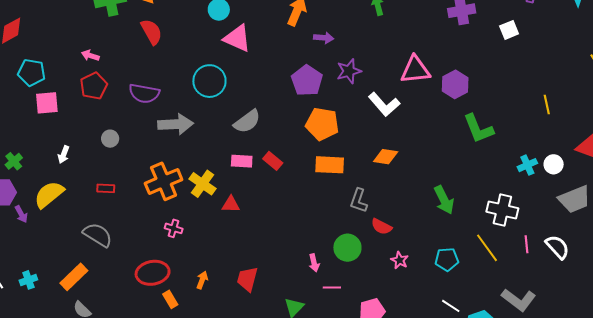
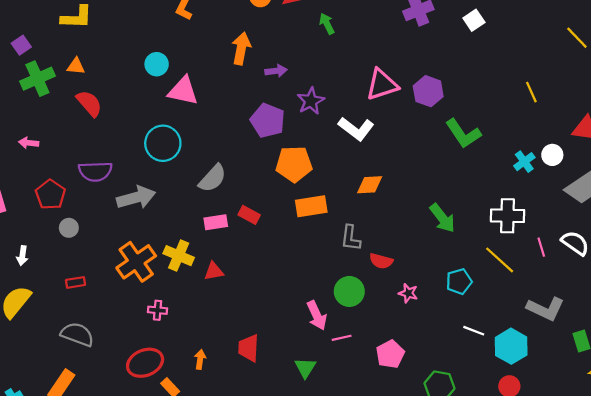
red pentagon: (94, 86) -> (50, 195), moved
pink arrow: (314, 263) -> (317, 315), size x1.5

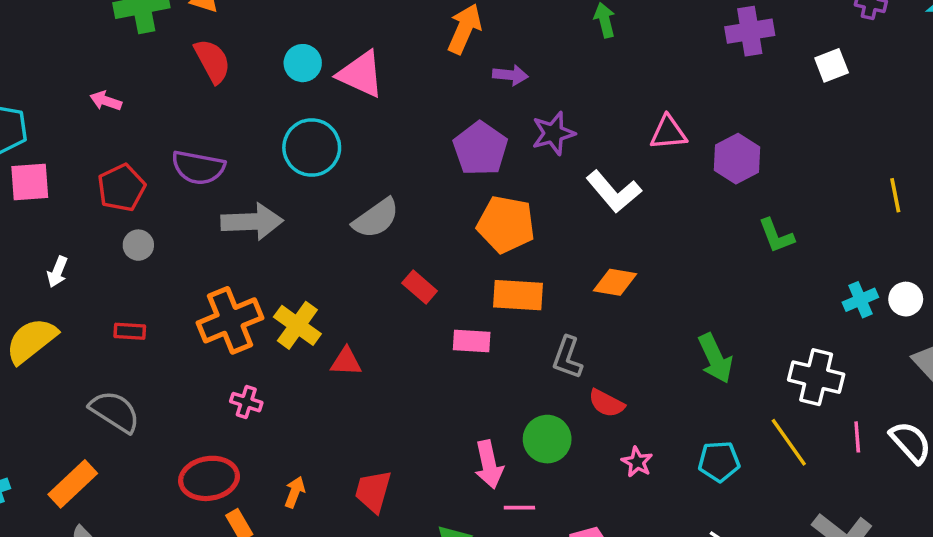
cyan circle: (157, 64) -> (303, 63), moved
pink triangle: (382, 85) -> (668, 133), size x0.7
green L-shape: (463, 134) -> (776, 236), size x0.7
pink rectangle: (216, 222) -> (472, 341), moved

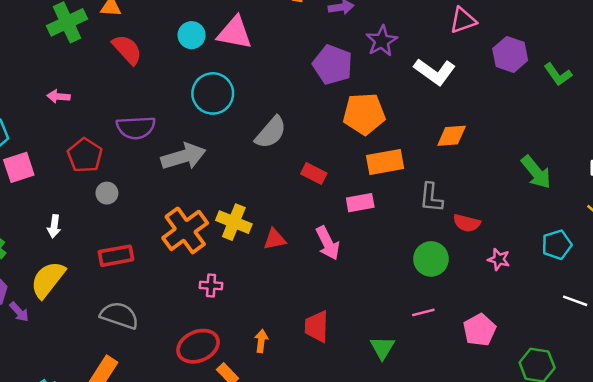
purple hexagon: (737, 159) -> (510, 54), moved
red rectangle: (130, 331) -> (116, 256), size x1.5
pink arrow: (489, 465) -> (328, 243), moved

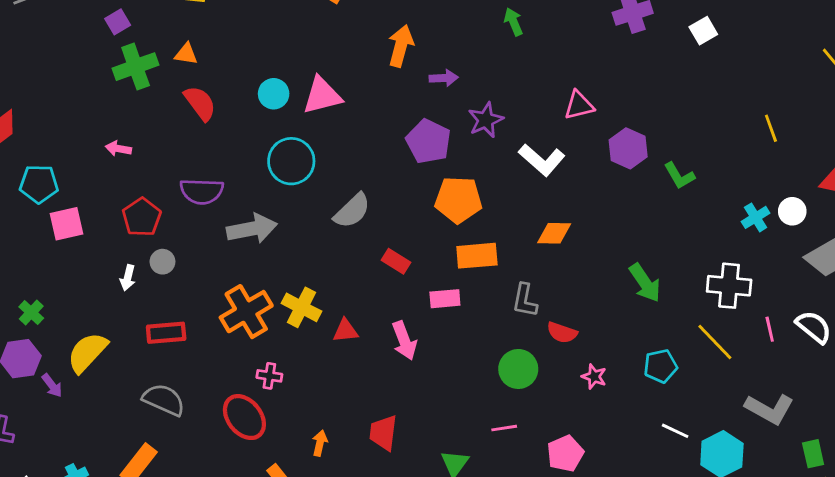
pink triangle: (235, 33) -> (322, 96), turned -30
white arrow: (54, 226) -> (128, 278), moved
red ellipse: (198, 346) -> (244, 417), moved, turned 69

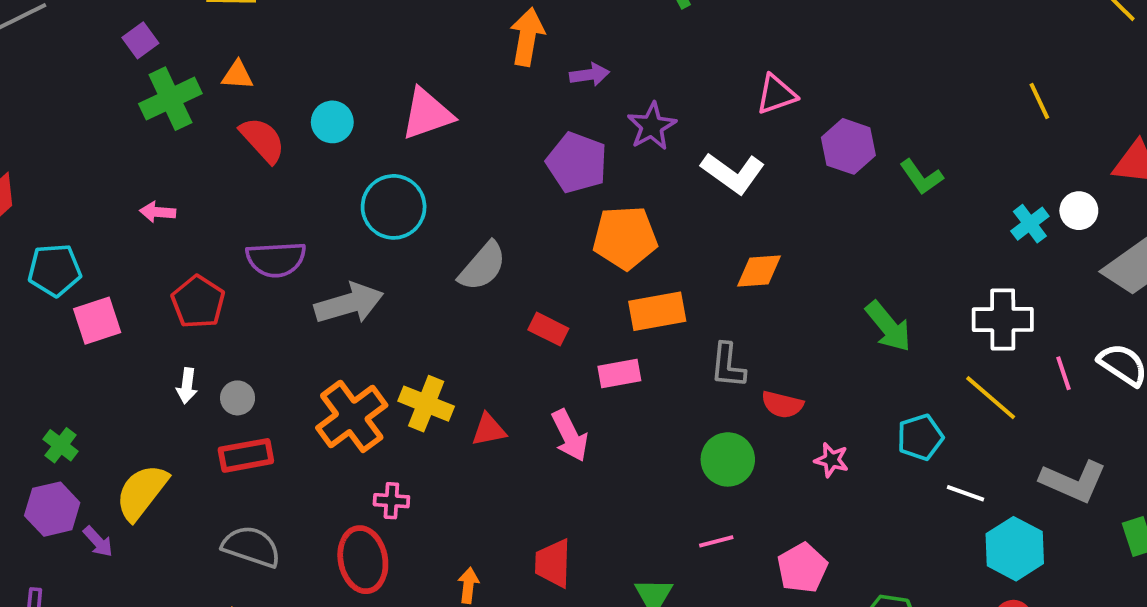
cyan circle: (274, 94) -> (332, 122), moved
gray circle: (162, 262) -> (238, 398), moved
red ellipse: (244, 417) -> (363, 560), turned 33
white line: (675, 431) -> (966, 493), moved

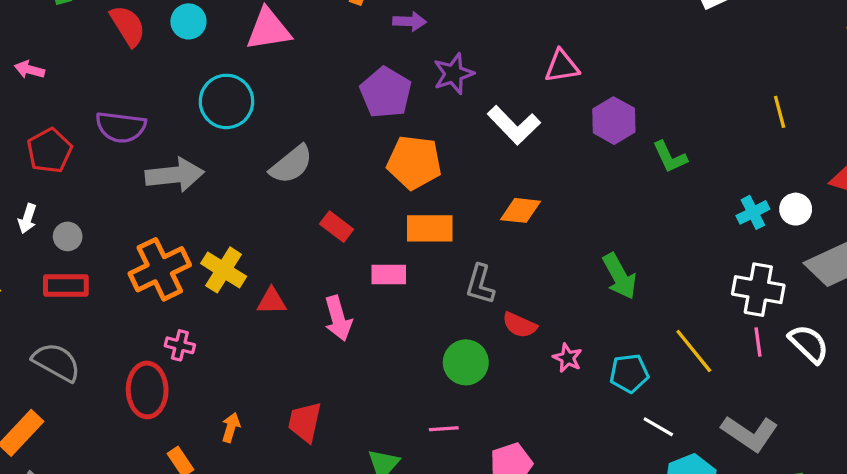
white cross: (1003, 320) -> (758, 290), moved
pink star: (832, 460) -> (567, 358), moved

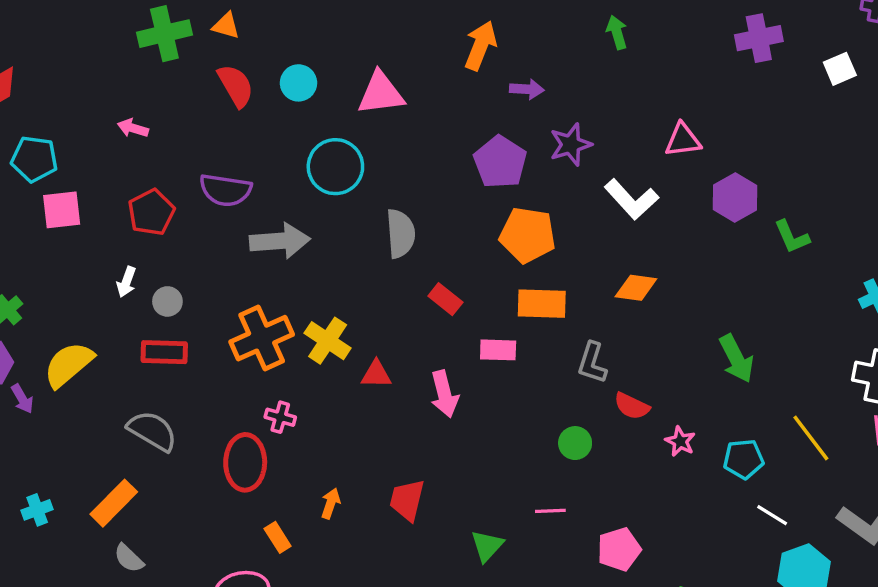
gray semicircle: (291, 164) -> (401, 234), turned -57
green circle: (466, 362) -> (575, 443), size x0.7

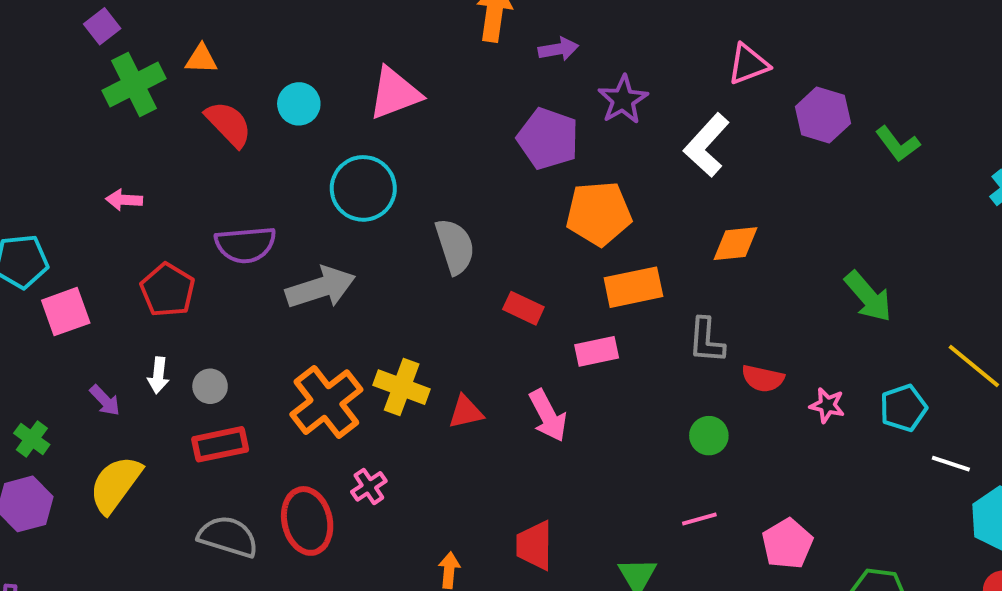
white L-shape: (632, 199) -> (707, 145), turned 98
purple arrow: (22, 399) -> (105, 400), moved
pink cross: (280, 417) -> (369, 486), turned -36
red ellipse: (245, 462) -> (307, 521), moved

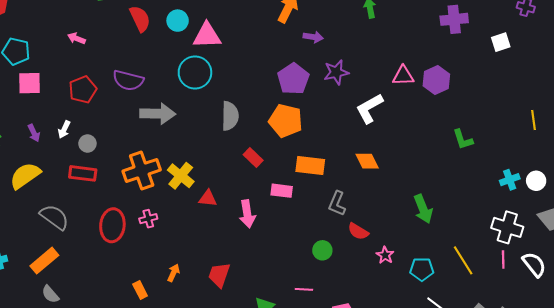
pink triangle: (395, 93) -> (207, 35), moved
purple hexagon: (823, 115) -> (436, 80), moved
orange pentagon: (599, 214) -> (286, 121), moved
orange diamond: (736, 244) -> (367, 161), turned 50
gray semicircle: (228, 537) -> (54, 217), moved

